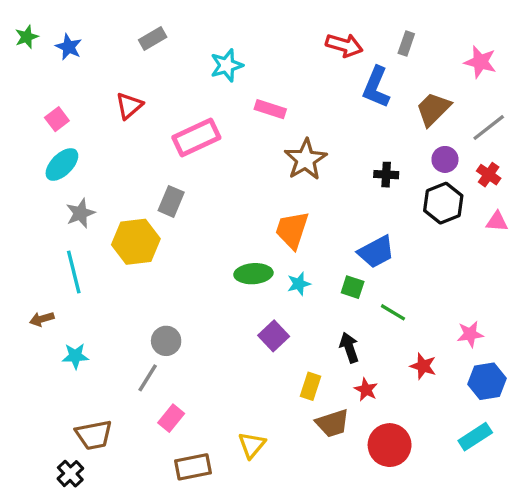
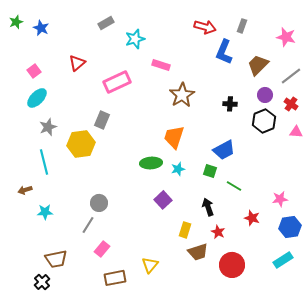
gray rectangle: (153, 38) -> (106, 23), moved

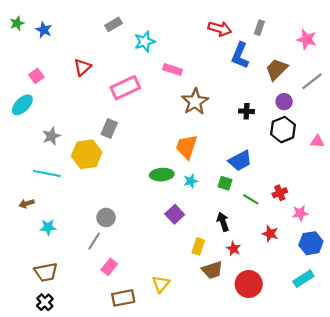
cyan ellipse: (37, 98) -> (22, 105), moved
red cross: (291, 104) -> (280, 193), moved, turned 32
cyan line: (44, 162) -> (47, 174), turned -65
brown trapezoid: (56, 259) -> (46, 272), moved

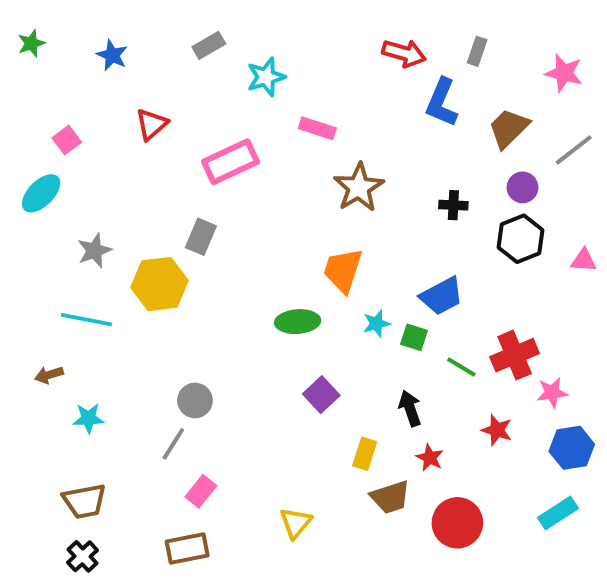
blue star: (44, 30) -> (112, 55), moved
cyan star: (191, 181) -> (376, 324), moved
red cross: (280, 193) -> (515, 355), size x1.6
brown rectangle: (123, 298) -> (187, 548), moved

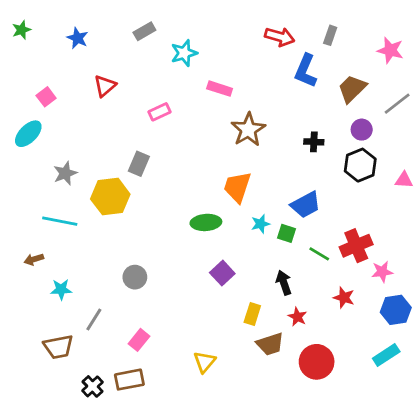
pink rectangle: (231, 162) -> (159, 112), size x0.6
gray line: (173, 444) -> (94, 319), moved
black cross: (83, 556) -> (93, 386), moved

